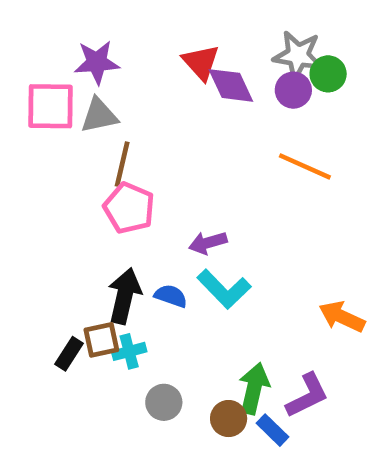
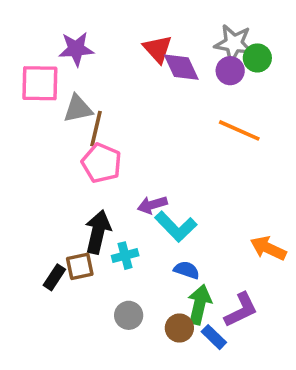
gray triangle: (99, 116) -> (78, 109), moved
purple arrow: (208, 243) -> (152, 205), moved
blue semicircle: (171, 296) -> (187, 270), moved
cyan cross: (129, 351) -> (125, 256), moved

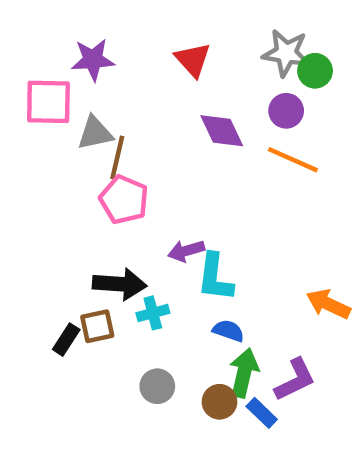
purple diamond: (181, 67) -> (222, 131), moved
purple circle: (230, 71) -> (286, 111), moved
cyan L-shape: (176, 227) -> (215, 277), turned 51
black arrow: (98, 232) -> (120, 284), turned 81

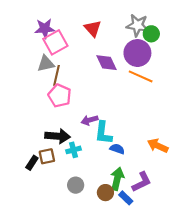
pink square: (48, 102) -> (55, 42), moved, turned -30
purple circle: (286, 111) -> (137, 53), size x1.6
blue semicircle: (228, 331) -> (117, 149), moved

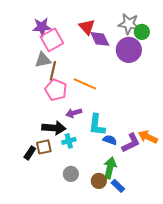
purple diamond: (107, 63) -> (100, 39), moved
orange line: (141, 76) -> (85, 84), moved
purple arrow: (89, 120) -> (74, 113), moved
purple L-shape: (142, 182) -> (131, 143), moved

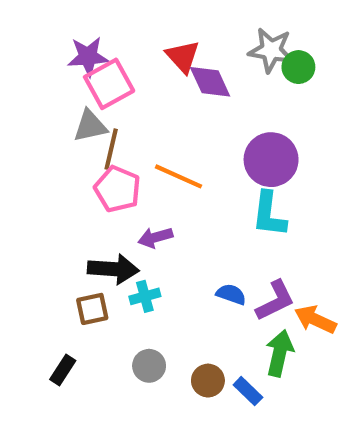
purple circle: (129, 50) -> (271, 160), moved
cyan L-shape: (97, 125) -> (269, 214), moved
orange arrow: (148, 137) -> (315, 320), moved
black rectangle: (30, 153) -> (63, 370), moved
green arrow: (110, 168) -> (279, 353), moved

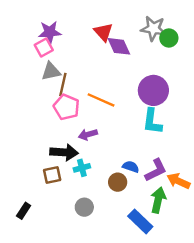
pink square: (109, 84) -> (44, 48), moved, size x0.7
black rectangle: (63, 370) -> (24, 211), moved
brown circle: (208, 381) -> (118, 182), moved
blue rectangle: (248, 391) -> (140, 221), size x1.5

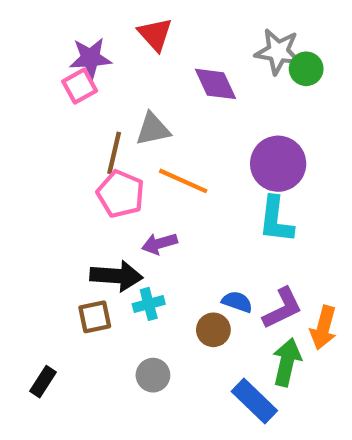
red triangle: (103, 32) -> (155, 34), moved
gray triangle: (51, 71) -> (153, 129), moved
orange arrow: (178, 181) -> (323, 328), turned -100

